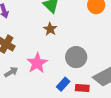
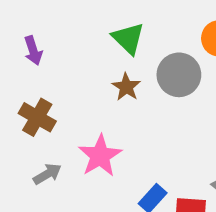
gray circle: (76, 57) -> (179, 75), moved

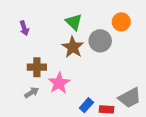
brown star: (126, 87) -> (73, 47), size x1.5
brown cross: (37, 117) -> (37, 67), moved, turned -30

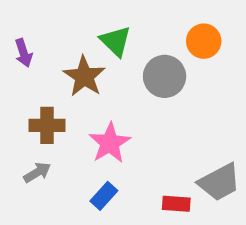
brown star: (73, 47) -> (84, 76), moved
pink star: (59, 83) -> (110, 143), moved
blue rectangle: (86, 105) -> (104, 196), moved

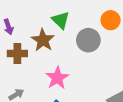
brown cross: (47, 125) -> (17, 53), moved

